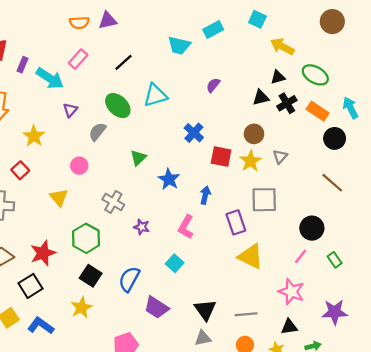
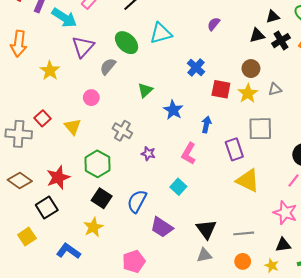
purple triangle: (70, 110) -> (83, 47), size x1.6
gray triangle: (280, 157) -> (275, 89), turned 32
red square: (20, 170) -> (43, 118), moved
blue L-shape: (41, 326) -> (68, 251), moved

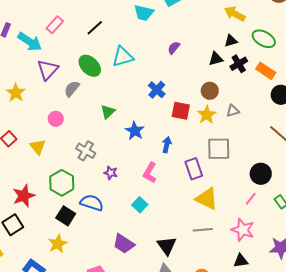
blue semicircle: (137, 201) -> (92, 203), moved, turned 80
gray line: (244, 233) -> (203, 230), moved

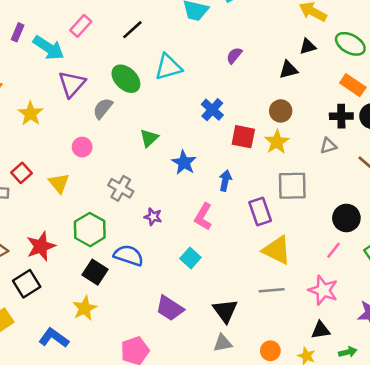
black cross: (239, 64) -> (341, 116), moved, turned 30
gray triangle: (233, 111) -> (328, 146), moved

